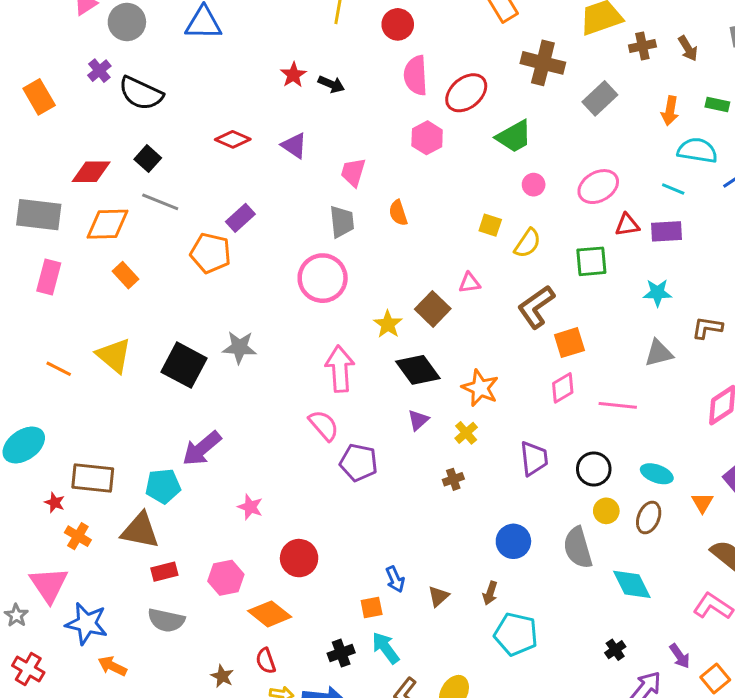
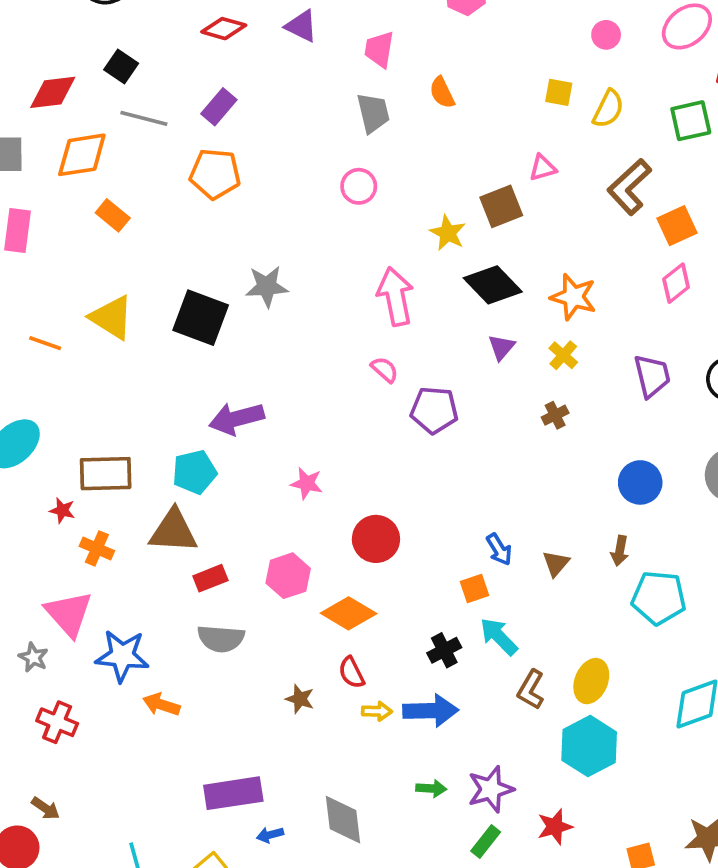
purple rectangle: (240, 218) -> (219, 107), moved
pink circle: (323, 278) -> (359, 186), size x0.6
brown square: (433, 309) -> (501, 206), turned 32
pink semicircle: (324, 425) -> (385, 370), size x0.7
purple arrow: (202, 448) -> (237, 419), turned 33

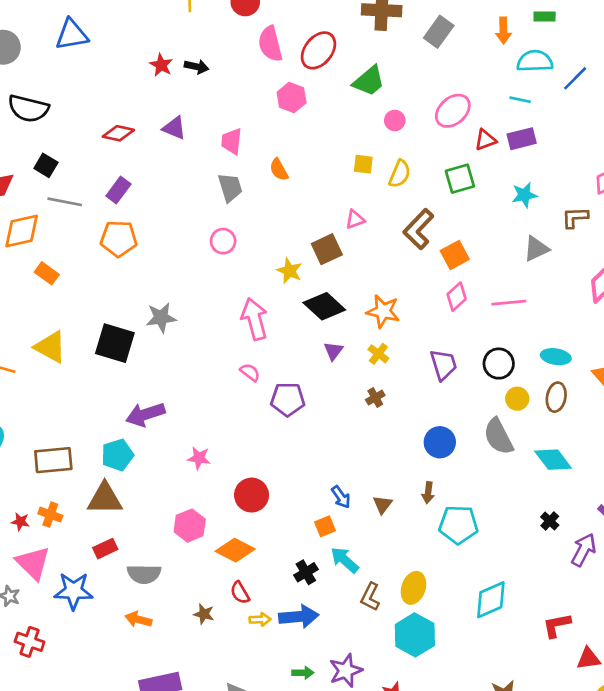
red star: (62, 510) -> (20, 522), moved
red rectangle: (210, 578) -> (105, 549), moved
orange arrow: (161, 704) -> (138, 619), moved

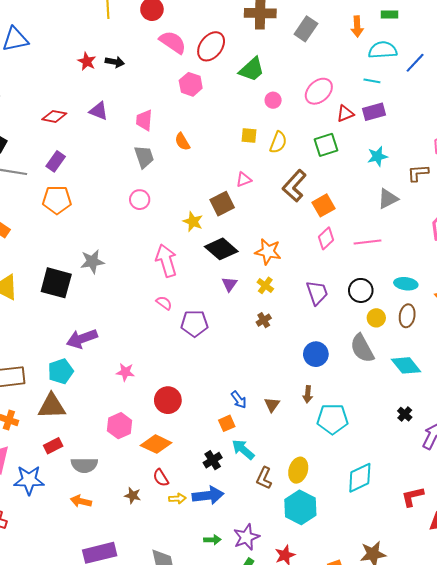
pink semicircle: (270, 44) -> (173, 42), turned 140

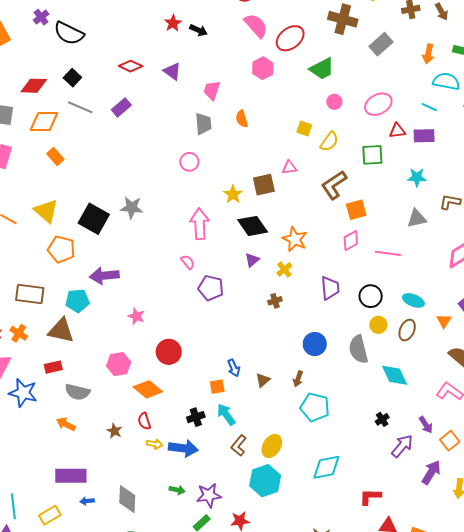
orange pentagon: (57, 200) -> (61, 249), moved

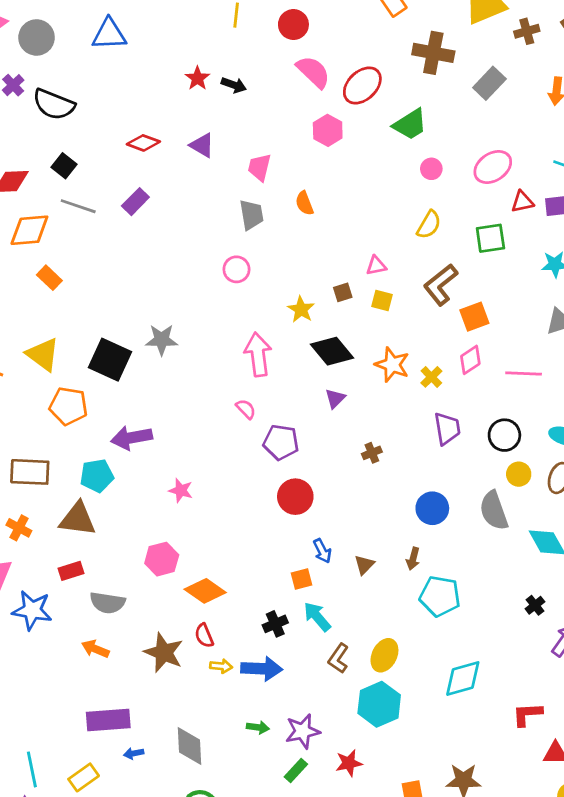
yellow square: (304, 129) -> (382, 300), moved
brown square: (264, 185) -> (343, 292), size x0.6
yellow cross: (284, 269) -> (431, 377), moved
red circle: (169, 352) -> (295, 497), moved
brown star: (114, 431) -> (164, 653), size x1.8

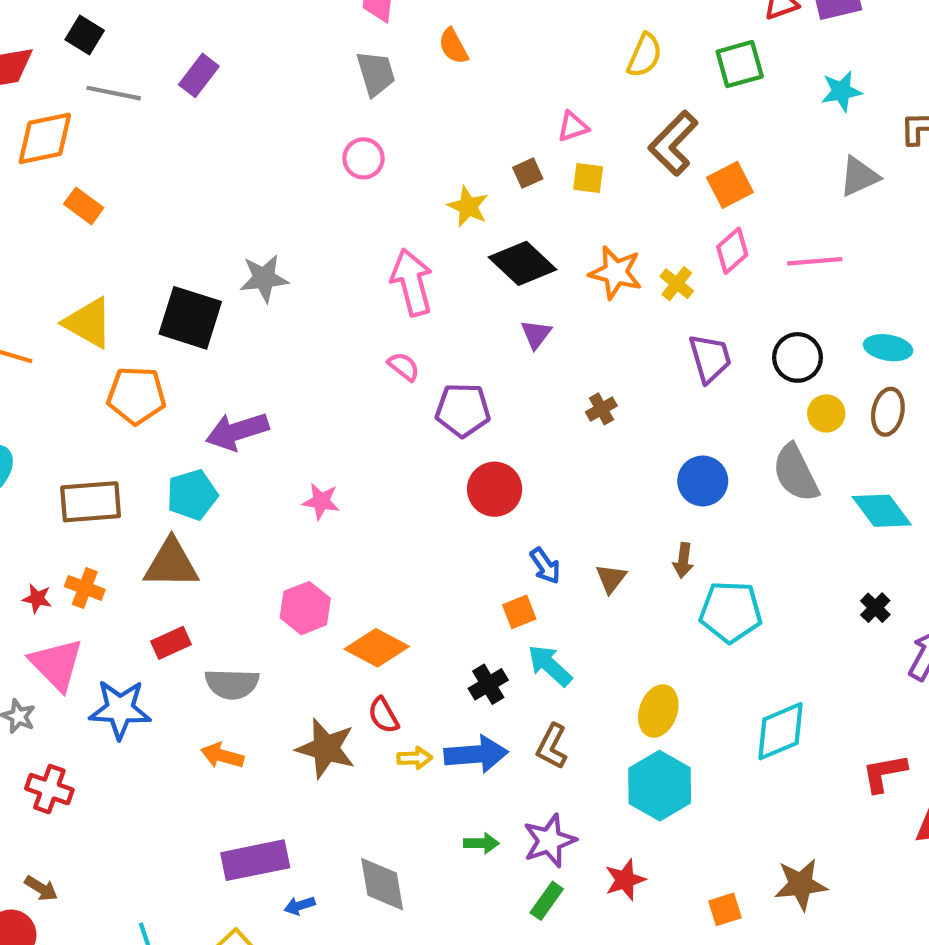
brown L-shape: (338, 658) -> (552, 746), moved

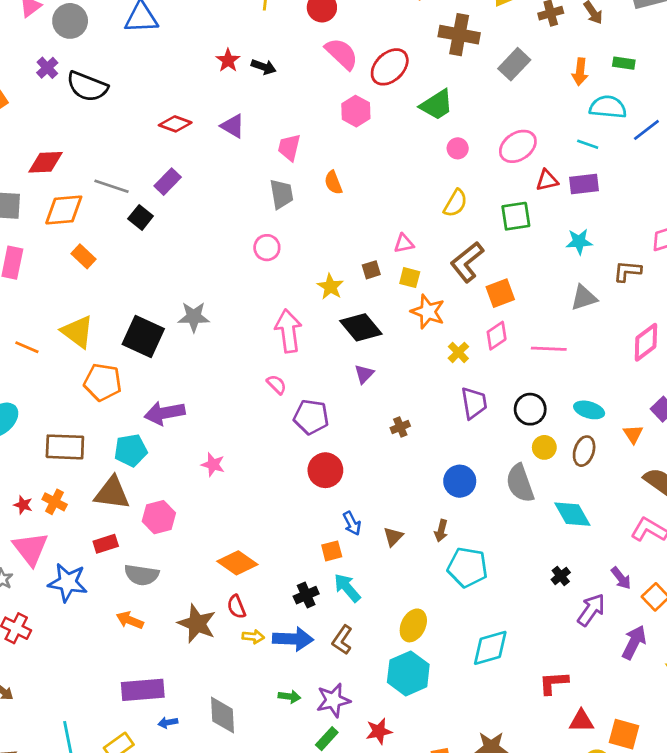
black square: (85, 35) -> (141, 217), moved
orange star: (616, 273) -> (428, 312), moved
pink hexagon: (305, 608) -> (159, 517), moved

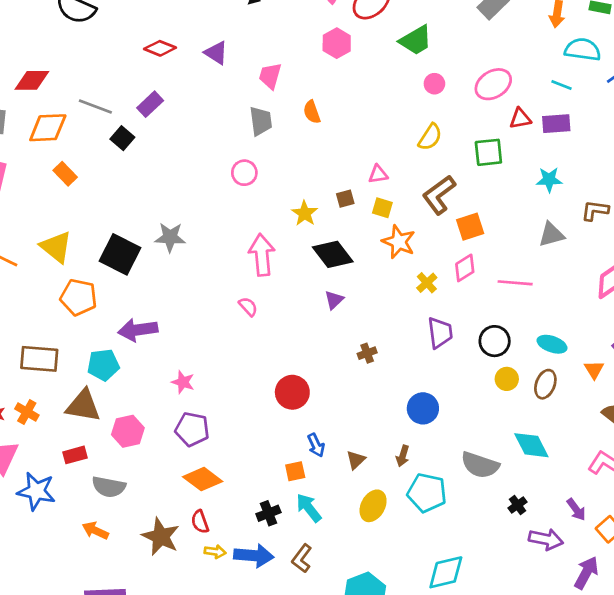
purple pentagon: (311, 417) -> (192, 429), moved
gray semicircle: (520, 483) -> (480, 465), moved, turned -54
purple arrow: (591, 610) -> (546, 539), turned 64
yellow ellipse: (413, 625) -> (373, 506), moved

